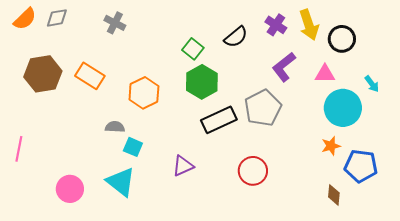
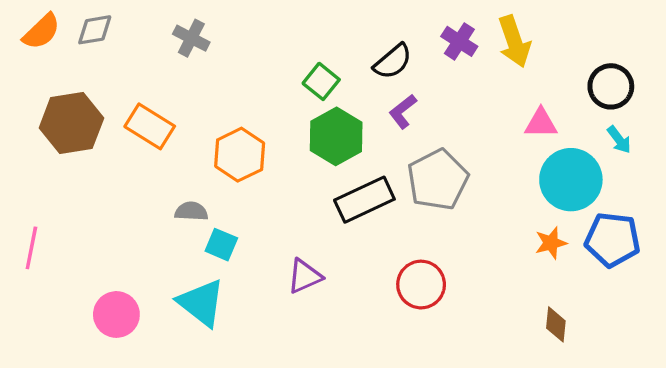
black circle: (342, 39) -> (611, 86), moved
purple L-shape: (284, 67) -> (403, 111), moved, size x0.7
blue pentagon: (361, 166) -> (613, 240), moved

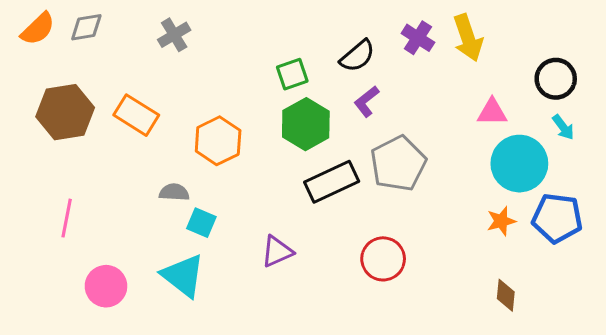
gray cross: (191, 38) -> (174, 35), turned 32
green square: (321, 81) -> (292, 74), turned 32
pink line: (31, 248) -> (67, 218), moved

